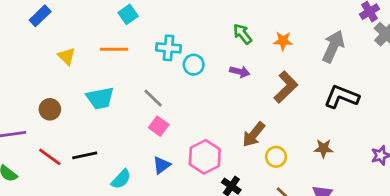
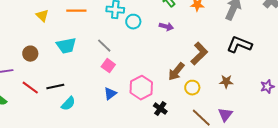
brown L-shape: (286, 87) -> (199, 54), moved
cyan semicircle: (121, 179) -> (68, 104), moved

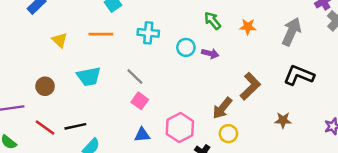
cyan circle: (133, 22) -> (186, 47), moved
yellow circle: (192, 88) -> (228, 134), moved
blue triangle: (110, 94) -> (142, 135), turned 32

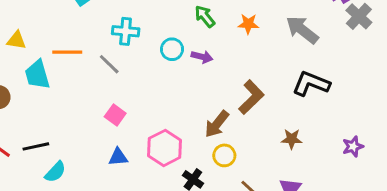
gray arrow: (292, 32) -> (302, 30), turned -76
orange line: (101, 34) -> (67, 52), moved
yellow triangle: (60, 40) -> (16, 40), turned -35
cyan trapezoid: (89, 77) -> (37, 75), moved, turned 85
gray line: (135, 77) -> (109, 64), moved

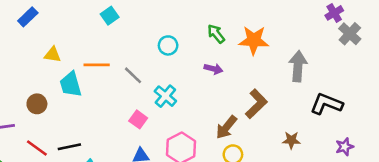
orange star: (248, 24) -> (254, 40), size x1.6
gray arrow: (302, 30) -> (298, 66), moved, turned 56
cyan cross: (126, 31) -> (165, 96), moved, turned 35
cyan circle: (172, 49) -> (168, 45), moved
black L-shape: (311, 84) -> (326, 104), moved

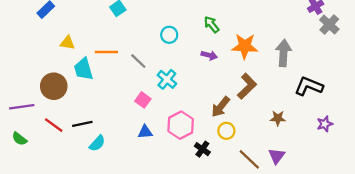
orange star: (254, 40) -> (245, 46), moved
brown circle: (37, 104) -> (54, 86), size x1.5

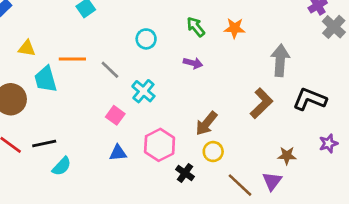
orange star: (245, 46) -> (235, 28), moved, size x0.7
brown L-shape: (247, 86) -> (261, 103), moved
brown star: (278, 118) -> (287, 156), moved

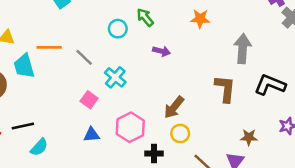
green arrow: (196, 27) -> (145, 17), moved
brown L-shape: (261, 103) -> (225, 89), turned -40
black cross: (185, 173) -> (154, 153), turned -35

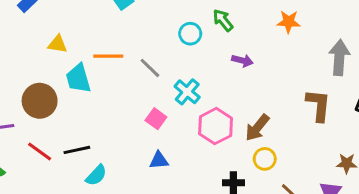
pink hexagon: (130, 127) -> (216, 126), moved

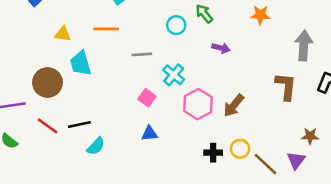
orange line: (108, 56) -> (106, 29), moved
gray line: (150, 68) -> (142, 54), turned -48
yellow circle: (265, 159) -> (240, 149), moved

